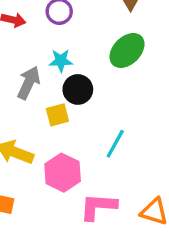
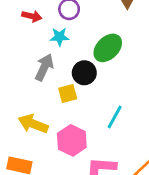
green ellipse: (127, 50) -> (108, 48), moved
cyan star: (61, 61) -> (59, 37), moved

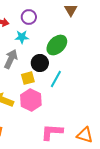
cyan line: (115, 117) -> (56, 79), moved
pink hexagon: (72, 140) -> (31, 100), moved

